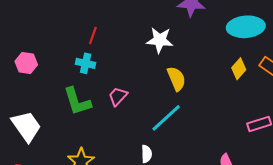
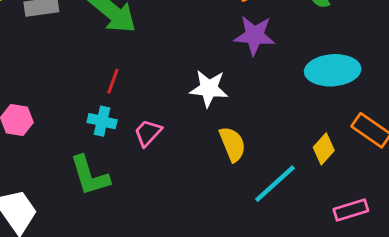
yellow diamond: (239, 69) -> (324, 149), moved
pink trapezoid: (118, 96) -> (148, 133), moved
cyan line: (166, 118) -> (275, 184), moved

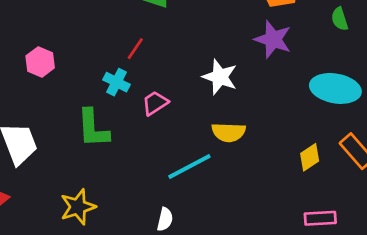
yellow semicircle: (232, 144) -> (229, 132), turned 100
cyan line: (275, 184) -> (189, 167), moved

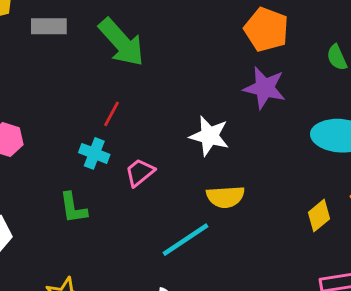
green L-shape: (93, 128) -> (73, 208), size x0.7

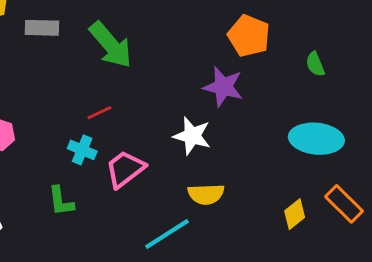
purple star: (265, 88) -> (223, 87), moved
red line: (111, 114) -> (99, 113), turned 35
pink trapezoid: (140, 173) -> (125, 169), size x1.4

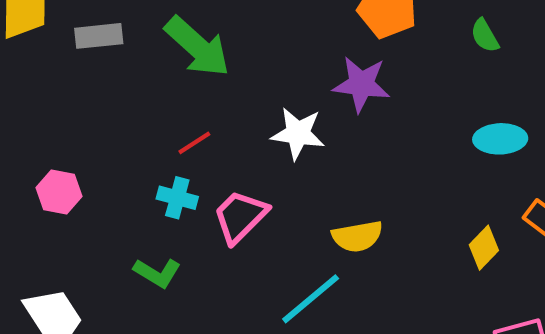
white star: (192, 136) -> (298, 133), moved
cyan ellipse: (316, 139) -> (500, 139), size x0.7
green L-shape: (61, 201) -> (157, 273), turned -44

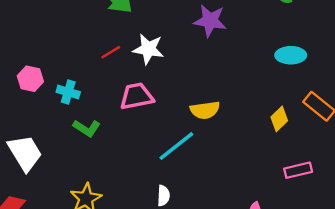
white star: (298, 133) -> (148, 49), moved
cyan cross: (177, 198) -> (68, 92), moved
pink trapezoid: (240, 216) -> (137, 96), turned 32

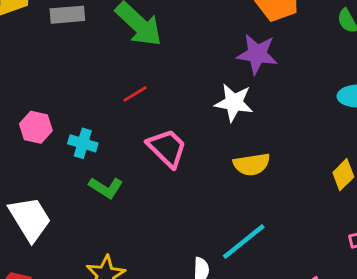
white star: (148, 49) -> (234, 103), moved
pink trapezoid: (137, 96) -> (167, 148), turned 56
cyan line: (176, 146) -> (244, 241), moved

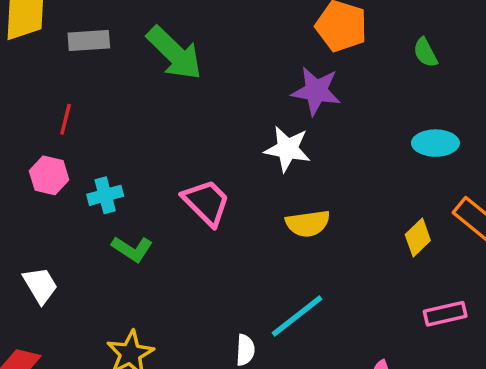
red line: (135, 94) -> (66, 119), moved, turned -45
cyan cross: (83, 143) -> (105, 195), turned -32
white trapezoid: (30, 219) -> (40, 285), size x0.7

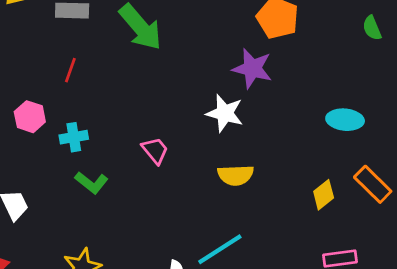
green semicircle: (425, 53) -> (372, 28), moved
red line: (66, 119) -> (70, 70), moved
pink trapezoid: (206, 202) -> (155, 150), size x0.7

